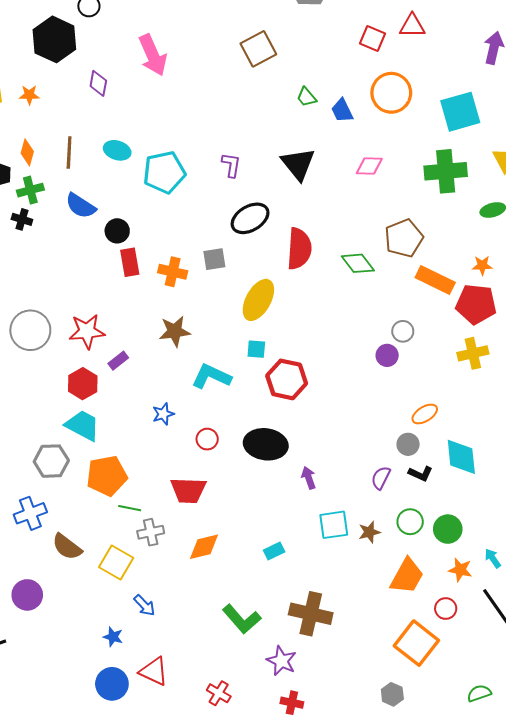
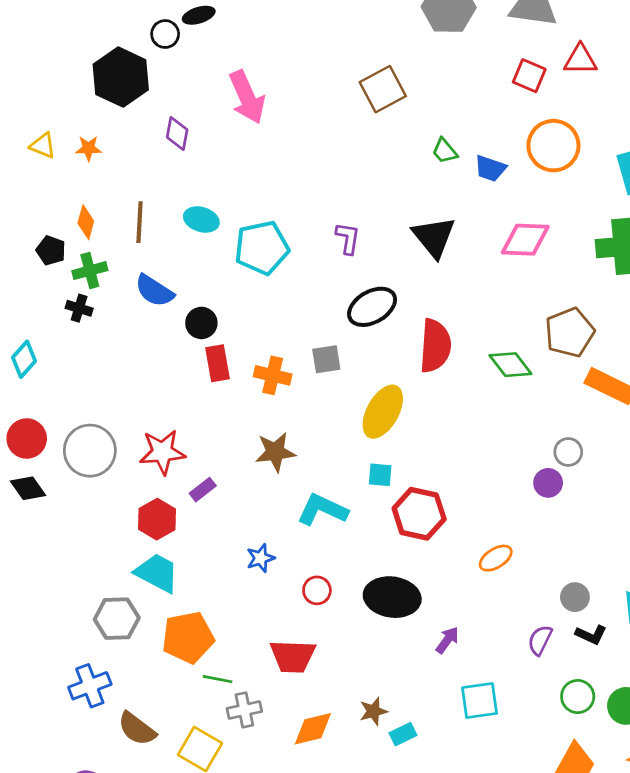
blue trapezoid: (342, 111) -> (490, 168), turned -45
pink diamond: (369, 166) -> (525, 240), size x1.4
orange ellipse: (425, 414) -> (496, 558), moved
purple arrow: (309, 478) -> (447, 640), turned 55
brown star: (369, 532) -> (373, 711), moved

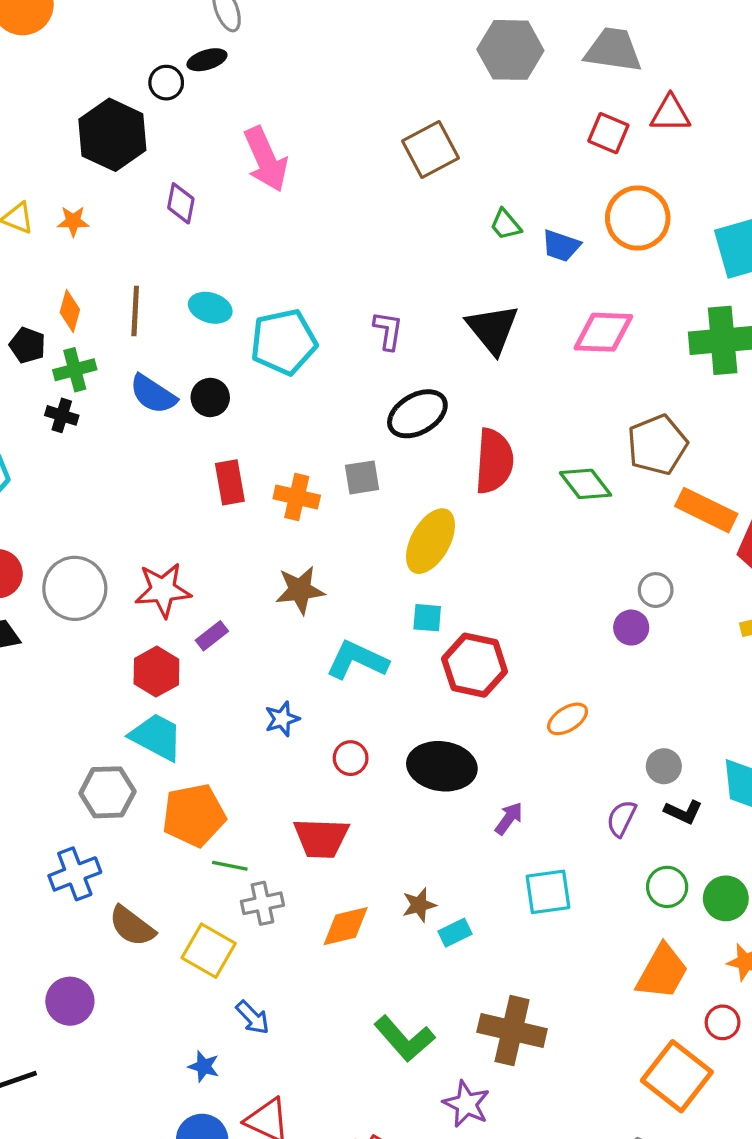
black circle: (201, 323) -> (210, 397), moved

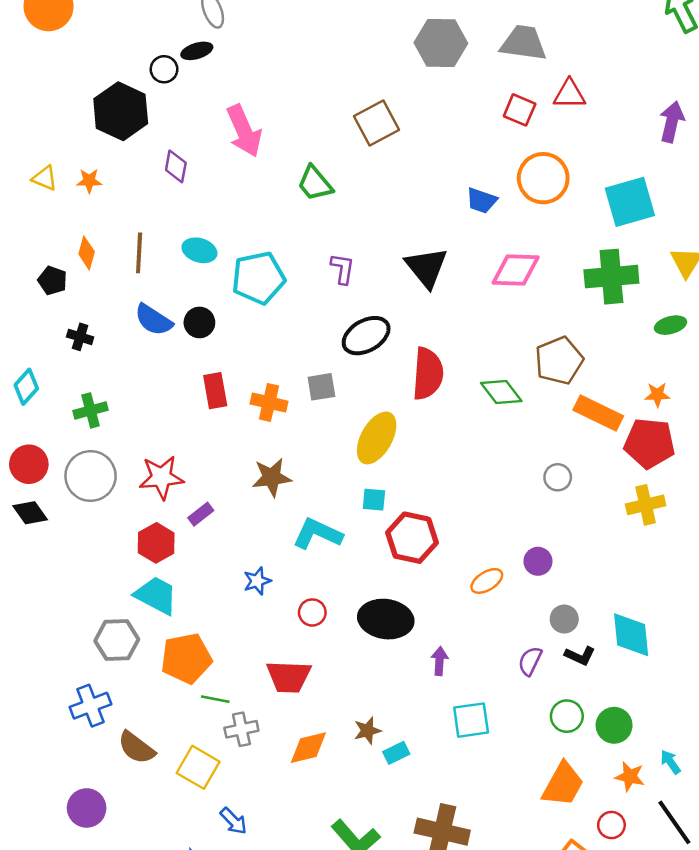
green trapezoid: (506, 225) -> (315, 183), moved, size x1.4
green cross: (75, 370) -> (91, 410), moved
purple circle: (631, 628) -> (538, 561), moved
purple arrow: (509, 818) -> (440, 661), turned -32

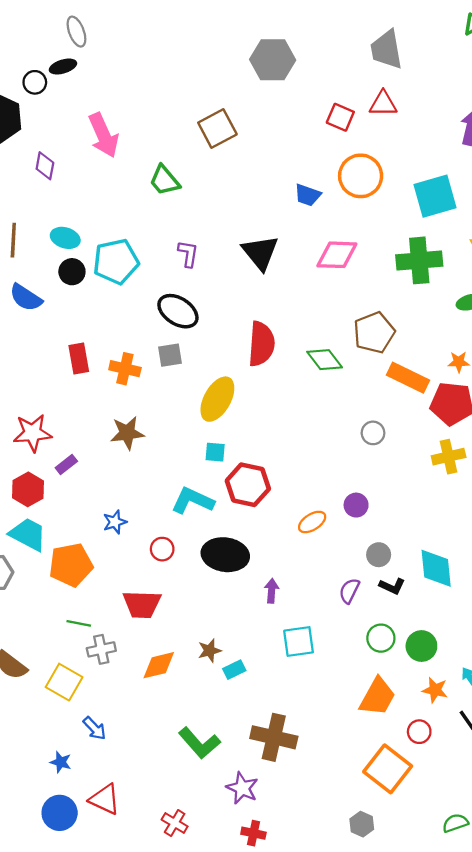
gray trapezoid: (524, 43) -> (387, 50), moved, turned -108
black circle: (199, 322) -> (72, 272), moved
black ellipse: (366, 336) -> (178, 311), moved, turned 63
cyan L-shape: (318, 534) -> (193, 501), moved
orange pentagon: (186, 658) -> (71, 565), moved

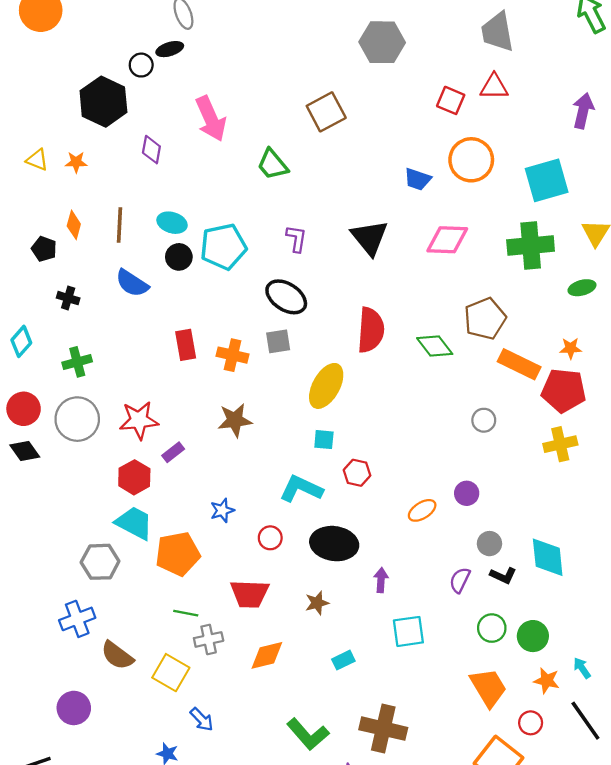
red hexagon: (248, 485) -> (357, 473), size x0.6
brown star: (210, 651) -> (317, 603), moved
orange trapezoid: (377, 697) -> (488, 687), turned -60

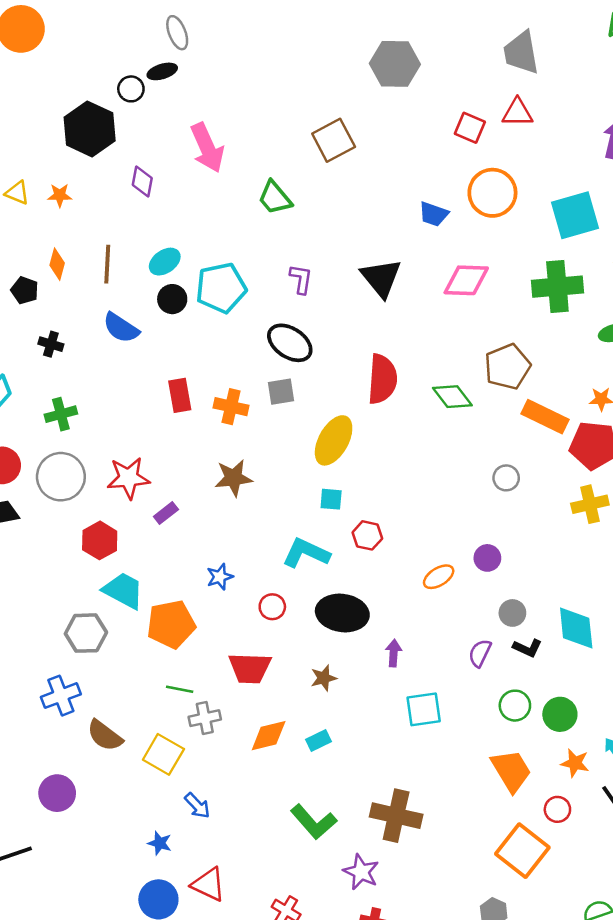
cyan ellipse: (172, 223) -> (165, 262), turned -52
red hexagon: (134, 477) -> (100, 540), moved
cyan rectangle: (343, 660) -> (319, 741), moved

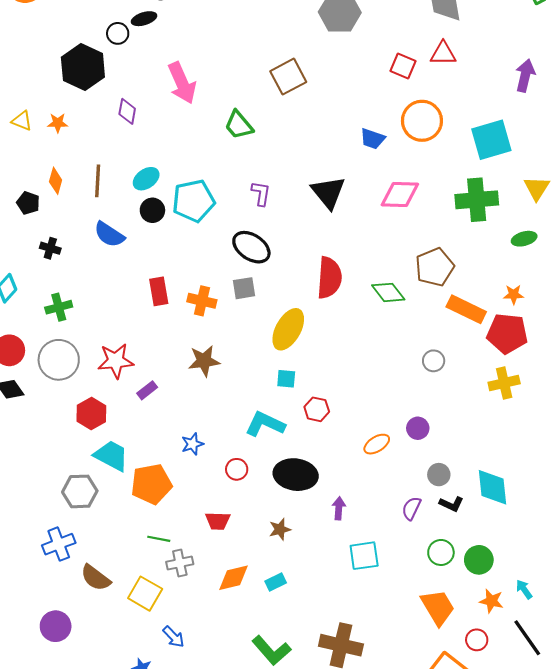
red trapezoid: (250, 668) -> (218, 521), size x0.7

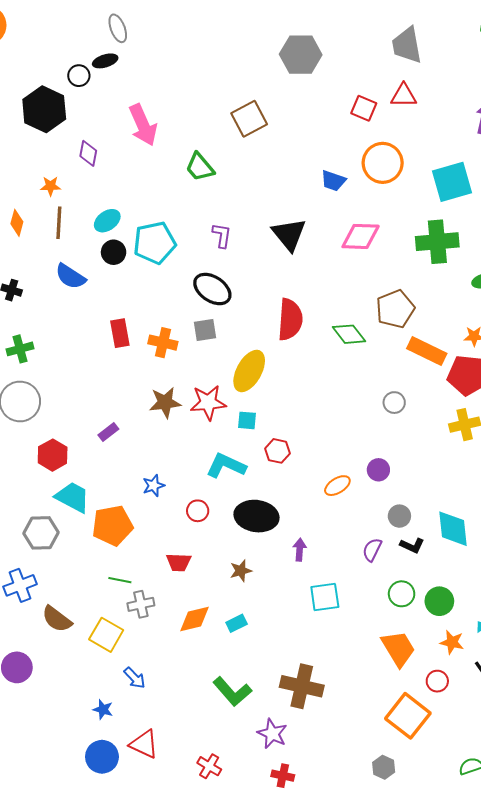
orange star: (58, 123) -> (50, 186), moved
red star: (116, 361) -> (208, 403), moved

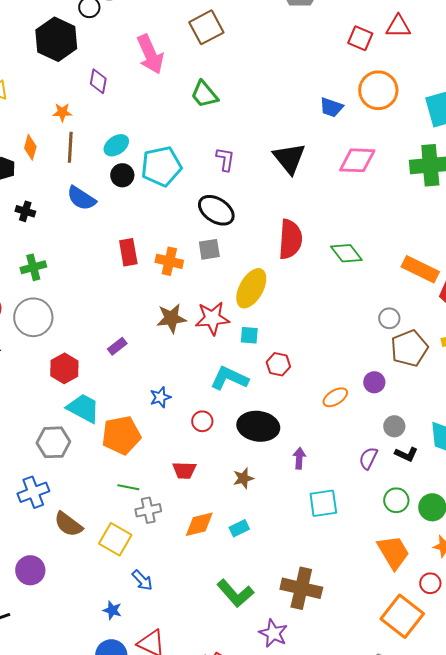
brown square: (249, 119) -> (206, 27), moved
brown pentagon: (395, 309) -> (409, 348), moved

